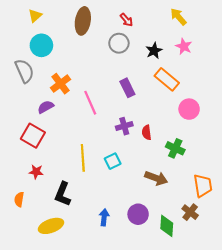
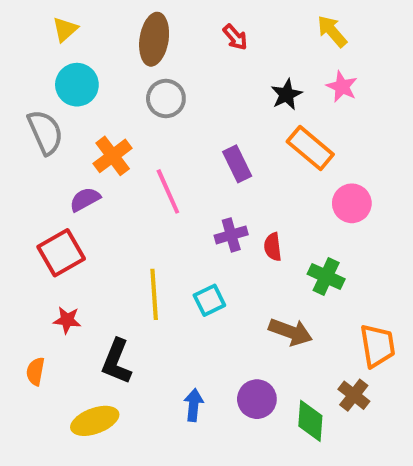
gray circle: (119, 43) -> (166, 99), moved
red square: (33, 136) -> (61, 253), turned 30

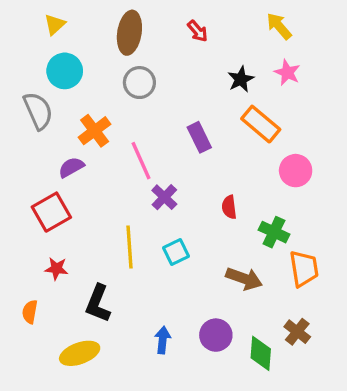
purple cross: (231, 235) -> (164, 197), moved, turned -30
orange trapezoid: (378, 346) -> (304, 269), moved

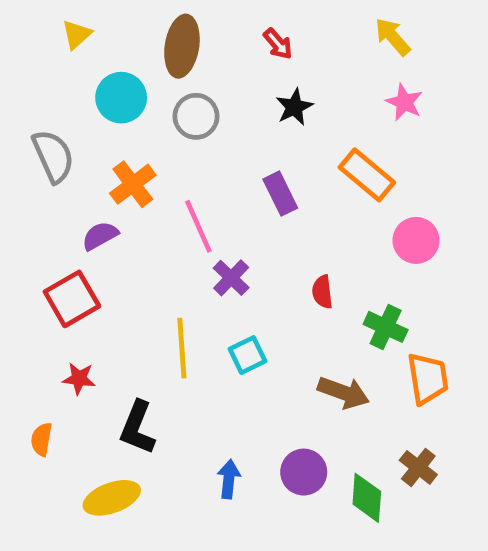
cyan circle: (65, 71) -> (121, 98), moved
black star: (241, 79) -> (294, 107), moved

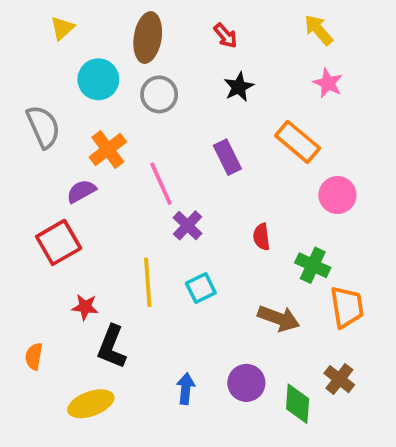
red star: (79, 378) -> (85, 307), moved

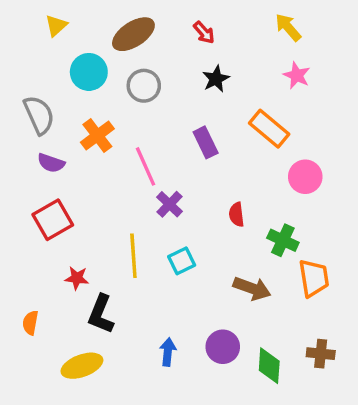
brown ellipse: (148, 38) -> (133, 34), turned 48
purple semicircle: (81, 191) -> (51, 163), moved, turned -132
brown cross: (339, 379) -> (321, 354), moved, turned -32

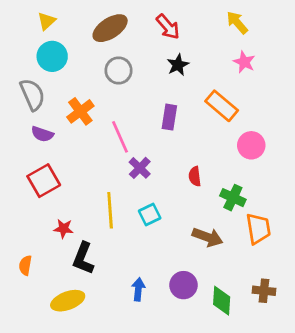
red arrow: (204, 32) -> (168, 27), size x1.4
cyan circle: (89, 72) -> (52, 56), moved
purple rectangle: (206, 142) -> (169, 117), turned 35

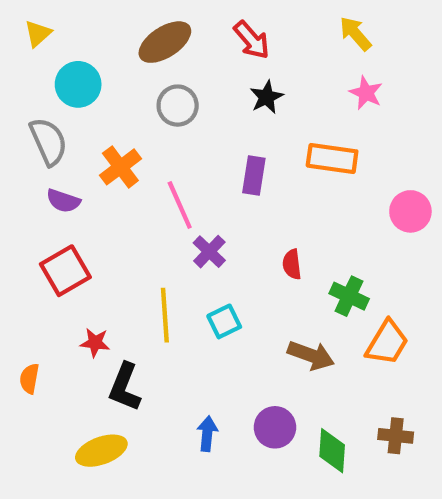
yellow triangle: (47, 21) -> (38, 34), moved
orange rectangle: (222, 106) -> (332, 158), turned -32
pink circle: (251, 145) -> (410, 211), moved
orange trapezoid: (258, 229) -> (387, 343), turned 40
orange semicircle: (25, 265) -> (29, 379), moved

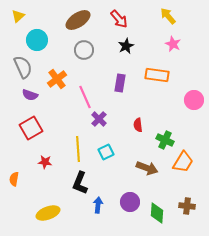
black L-shape: (125, 387) -> (80, 183), moved

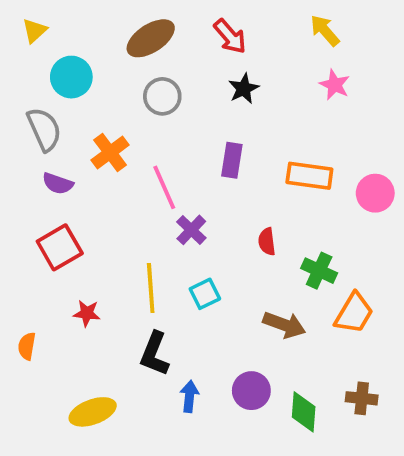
orange rectangle: (157, 75) -> (309, 176), moved

